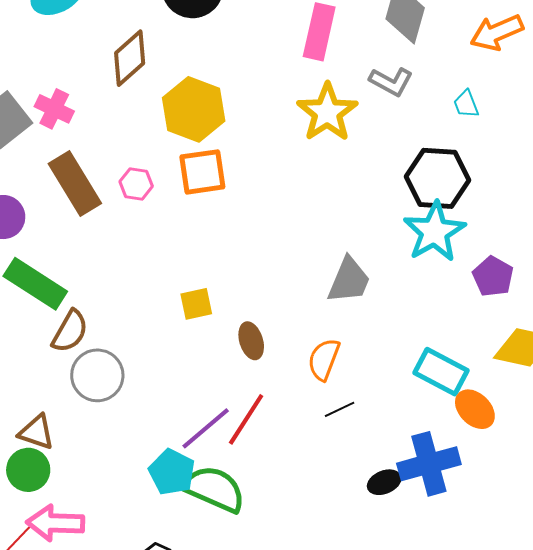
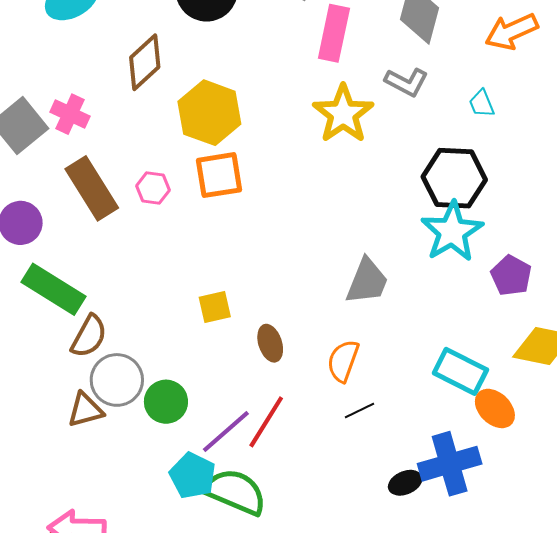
brown triangle: (36, 432) -> (85, 410), moved, turned -33
green circle: (28, 470) -> (166, 402), moved

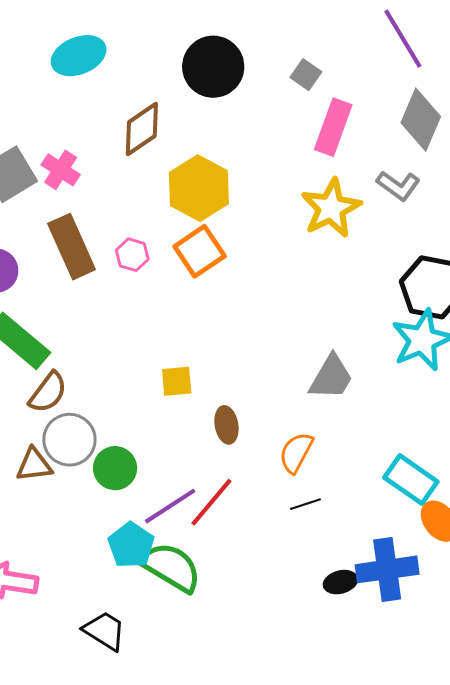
orange square: (219, 175) -> (200, 251), turned -33

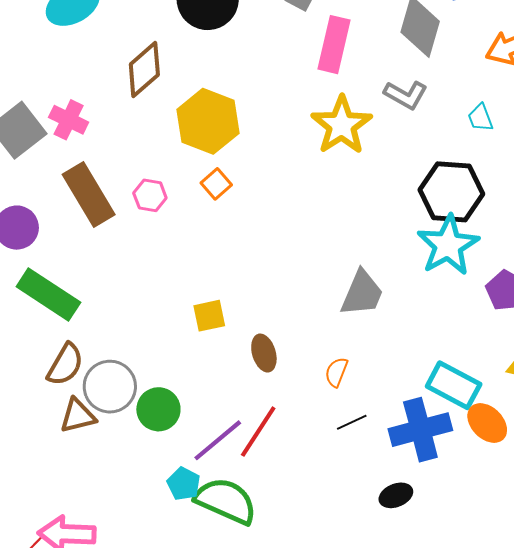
orange square: (200, 251) -> (216, 184), size x0.6
brown semicircle: (48, 392) -> (65, 365), moved
orange semicircle: (296, 453) -> (336, 372), size x0.7
cyan pentagon: (131, 545) -> (184, 484), size x0.7
blue cross: (387, 569) -> (420, 430), moved

